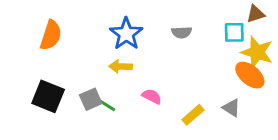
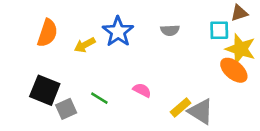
yellow arrow: (121, 67) -> (85, 45), moved, turned -30
gray square: (91, 99) -> (66, 109), moved
gray triangle: (231, 108) -> (201, 111), moved, size x1.5

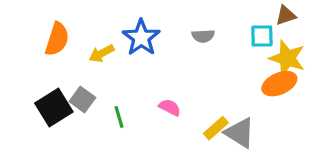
orange ellipse: (234, 70) -> (279, 84), turned -64
black square: (45, 90) -> (54, 107), turned 36
green line: (99, 98) -> (119, 117), turned 42
gray square: (66, 109) -> (82, 100), moved, turned -30

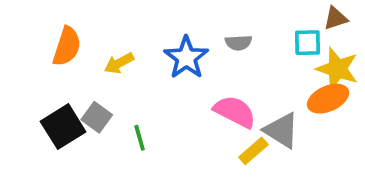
blue star: (141, 38) -> (186, 58), moved
pink semicircle: (170, 107) -> (235, 112), moved, size x1.6
gray triangle: (240, 133) -> (281, 130), moved

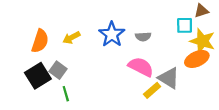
gray semicircle: (238, 43) -> (143, 37), moved
orange semicircle: (67, 46) -> (40, 41), moved
green line: (140, 138) -> (66, 94), moved

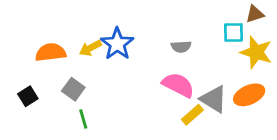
blue star: (112, 34) -> (117, 44), moved
orange semicircle: (40, 41) -> (51, 52), turned -115
orange ellipse: (197, 59) -> (249, 95), moved
black square: (38, 76) -> (28, 96), moved, size x0.6

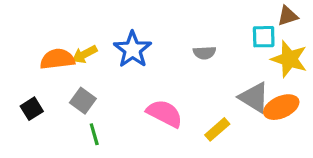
yellow arrow: (90, 48) -> (85, 54), moved
pink semicircle: (178, 85) -> (164, 113), moved
gray triangle: (214, 99) -> (254, 97), moved

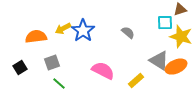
gray semicircle: (204, 53) -> (128, 33), turned -136
yellow arrow: (85, 54) -> (63, 29), moved
gray square: (83, 101) -> (52, 63), turned 35
green line: (94, 134) -> (59, 84), turned -32

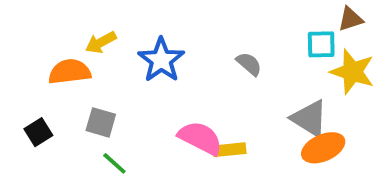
yellow arrow: (63, 29) -> (101, 42), moved
gray square: (52, 63) -> (101, 122), turned 35
orange ellipse: (176, 67) -> (323, 148), moved
yellow rectangle: (136, 81) -> (230, 150), moved, turned 35

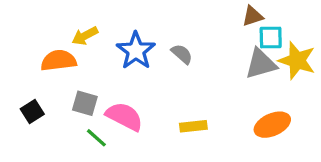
brown triangle: (350, 19) -> (253, 16), moved
gray semicircle: (249, 64) -> (182, 54), moved
gray triangle: (309, 119) -> (261, 64), moved, turned -48
pink semicircle: (200, 138) -> (124, 116), moved

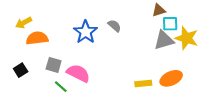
yellow arrow: (85, 36) -> (24, 23), moved
gray semicircle: (182, 54) -> (114, 26), moved
yellow rectangle: (193, 126) -> (143, 84), moved

